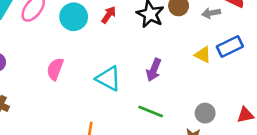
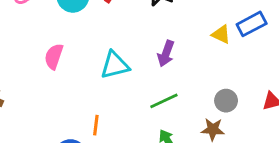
cyan triangle: (108, 78) -> (115, 65), turned -40
green line: (151, 111) -> (164, 101), turned -45

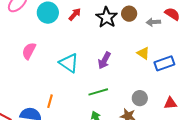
blue rectangle: (252, 24) -> (164, 63), moved
cyan triangle: (115, 65) -> (69, 63), turned 40

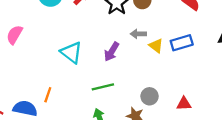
gray arrow: (153, 22) -> (138, 34), moved
pink semicircle: (29, 51) -> (15, 35), moved
blue rectangle: (164, 63) -> (182, 43), moved

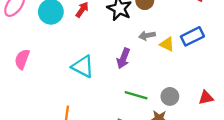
green line: (103, 87) -> (136, 95), moved, turned 40

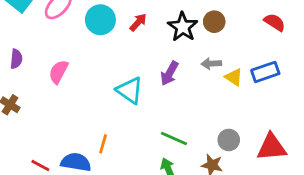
purple arrow: (123, 58) -> (169, 73), moved
green line: (136, 95) -> (174, 139), moved
red triangle: (206, 98) -> (272, 147), size x1.6

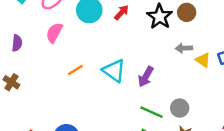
pink semicircle: (58, 72) -> (54, 33), moved
purple arrow: (169, 73) -> (146, 77), moved
gray circle: (229, 140) -> (180, 108), moved
orange line: (103, 144) -> (75, 70), moved, turned 42

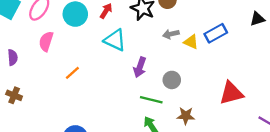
cyan triangle: (114, 71) -> (115, 40), moved
gray circle: (180, 108) -> (172, 80), moved

